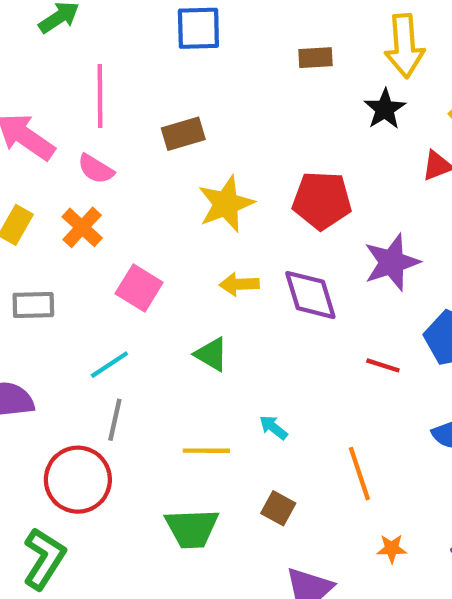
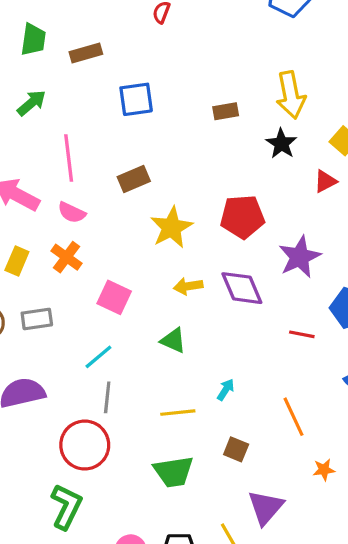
cyan arrow: (273, 427) -> (226, 390), turned 90

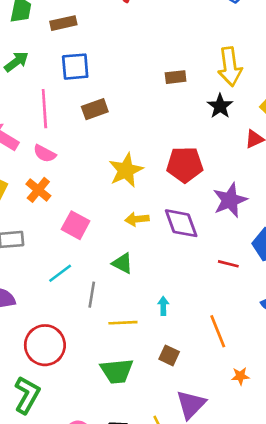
blue square: (136, 99) -> (75, 67), moved
brown rectangle: (134, 179) -> (95, 109), moved
cyan arrow: (226, 390) -> (163, 306), turned -36
gray line: (107, 397) -> (92, 295), moved

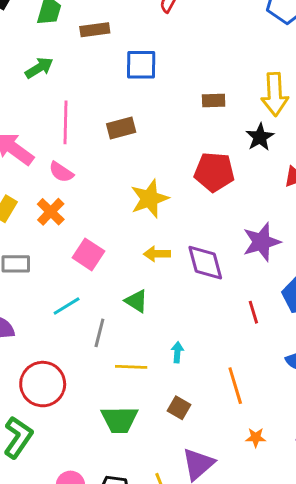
blue square: (75, 67) -> (141, 65), moved
red pentagon: (185, 165) -> (214, 172), moved
red line: (228, 264) -> (253, 312), turned 54

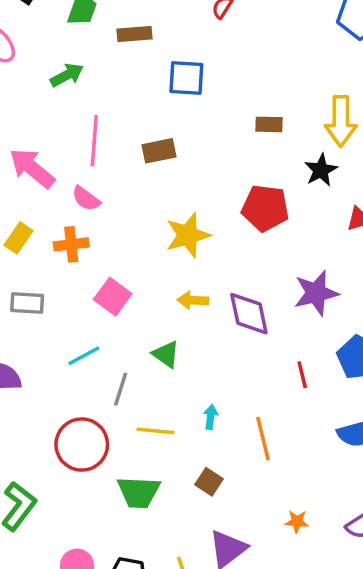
orange cross: (51, 212) -> (71, 244), turned 36
red circle: (43, 384) -> (82, 444), moved
orange line: (235, 386) -> (263, 439), moved

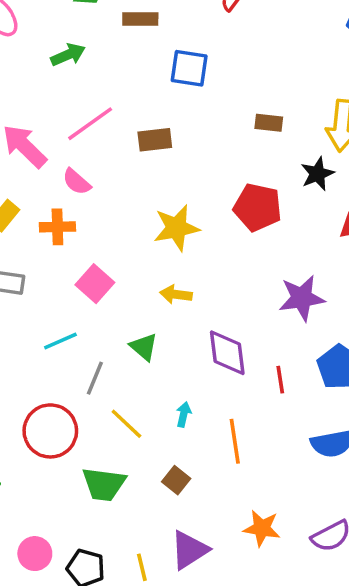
pink line: (94, 141) -> (90, 124), turned 45
purple diamond: (249, 314) -> (227, 353), moved
yellow line: (156, 431) -> (126, 424), turned 33
orange star: (297, 522) -> (262, 528), size x1.5

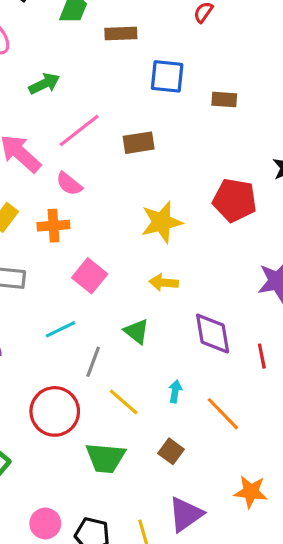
green arrow: (68, 55) -> (44, 84), moved
brown rectangle: (269, 123) -> (224, 99), moved
orange line: (235, 441) -> (223, 414), turned -33

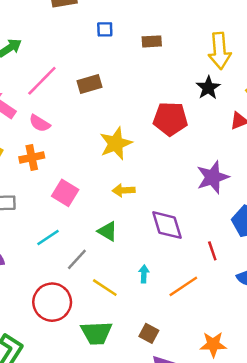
blue square: (167, 76) -> (105, 29), size x0.6
red line: (262, 356) -> (212, 251), moved
gray line: (93, 362) -> (77, 259), turned 30
orange line: (223, 414) -> (183, 286), turned -72
brown square: (171, 451) -> (149, 333), moved

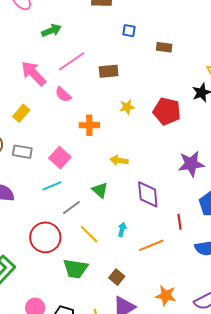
yellow star: (116, 143) -> (127, 107), moved, size x0.6
orange cross: (32, 157) -> (89, 125), moved
pink square: (65, 193) -> (60, 158), moved

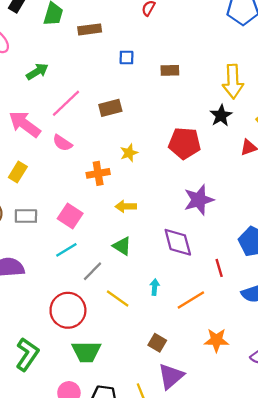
yellow star: (127, 107) -> (129, 153), moved
yellow arrow: (119, 160) -> (126, 206), moved
purple star: (191, 164) -> (199, 200), moved
green trapezoid: (75, 269) -> (86, 352), moved
orange star: (166, 296) -> (216, 340), moved

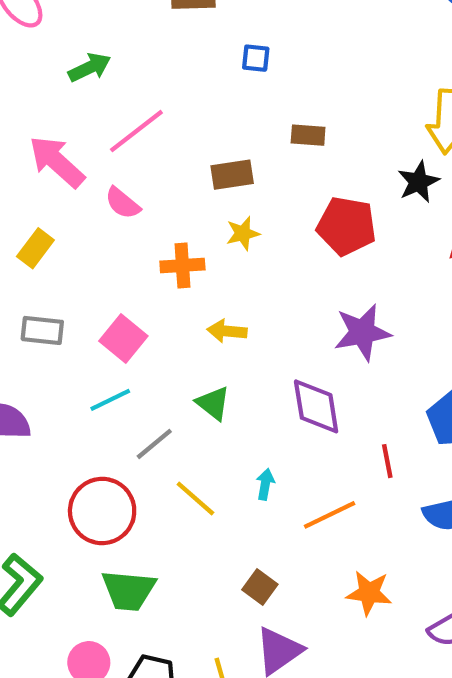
brown rectangle: (170, 70) -> (308, 135), moved
brown rectangle: (110, 108) -> (232, 175), moved

